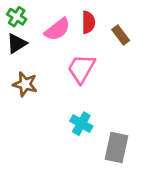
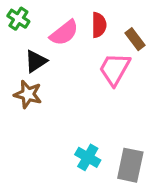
black triangle: (17, 43) -> (36, 61), moved
pink trapezoid: (81, 69) -> (115, 69), moved
cyan cross: (81, 124) -> (88, 157), moved

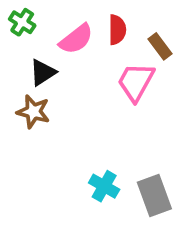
gray rectangle: (130, 165) -> (154, 195), turned -32

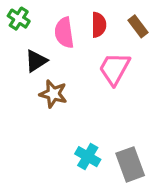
pink semicircle: (76, 39) -> (64, 33), turned 120
brown rectangle: (160, 46) -> (138, 26), moved
brown star: (33, 112) -> (53, 94), moved

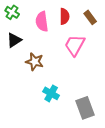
black triangle: (36, 61) -> (14, 40), moved
cyan cross: (88, 157) -> (51, 93), moved

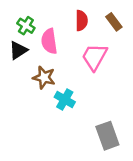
green cross: (12, 12) -> (26, 26), moved
pink semicircle: (42, 22) -> (49, 41), moved
cyan cross: (51, 93) -> (65, 99), moved

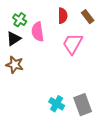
brown star: (44, 77) -> (15, 65), moved
cyan cross: (65, 99) -> (57, 104), moved

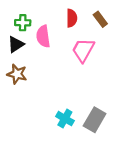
green cross: (20, 20) -> (23, 23), turned -32
gray rectangle: (83, 105) -> (95, 120), turned 50

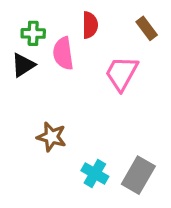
red semicircle: (72, 18) -> (90, 25), moved
brown star: (17, 74) -> (51, 137), moved

